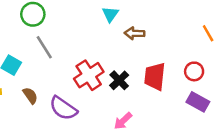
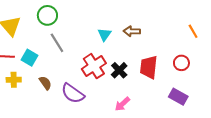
cyan triangle: (110, 14) -> (104, 34), moved
purple rectangle: (198, 102) -> (178, 97), moved

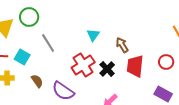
green circle: (47, 15) -> (29, 17), moved
brown arrow: (132, 31) -> (122, 45), moved, turned 56

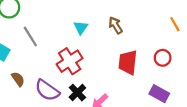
brown arrow: (122, 45) -> (116, 25), moved
black cross: (107, 69) -> (77, 93), moved

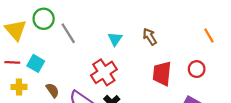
gray line: (30, 37) -> (68, 33), moved

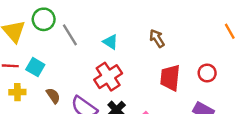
orange line: (209, 36) -> (230, 31), moved
cyan triangle: (115, 39) -> (110, 42), moved, turned -32

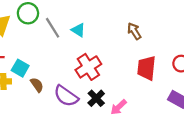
cyan triangle: (110, 42) -> (78, 30), moved
cyan square: (35, 67) -> (20, 68), moved

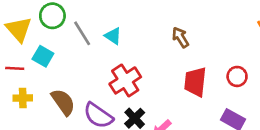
cyan square: (20, 68) -> (43, 56), moved
brown semicircle: (37, 85) -> (63, 102), size x1.5

